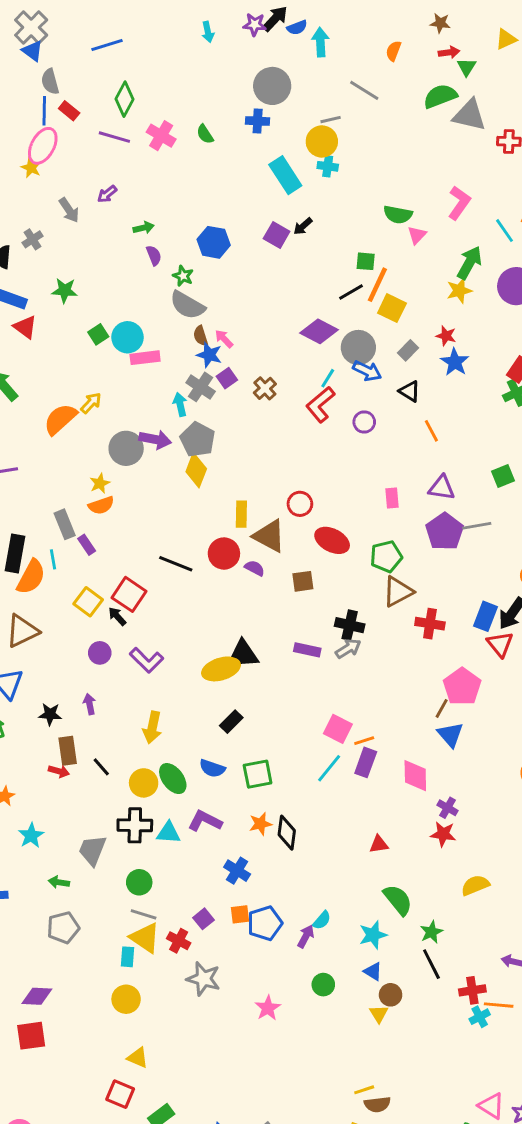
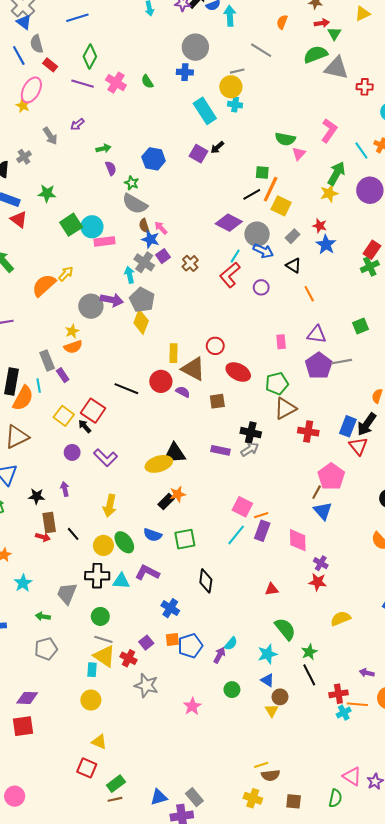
blue line: (44, 111) -> (19, 55), moved, turned -30
green square: (98, 334) -> (71, 225), size x1.5
orange star: (260, 824) -> (178, 494), moved

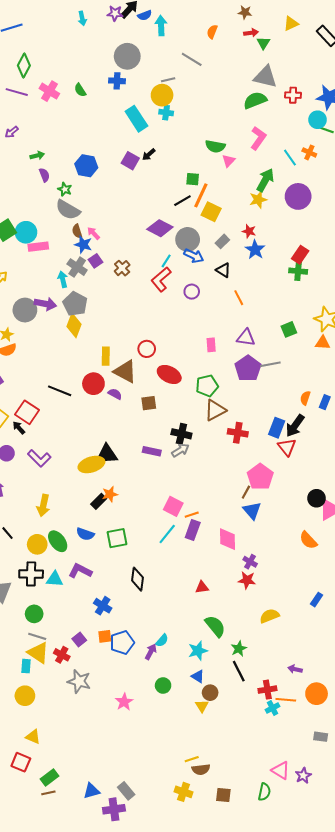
green semicircle: (316, 54) -> (255, 100), moved
green cross: (370, 266) -> (298, 271), turned 30

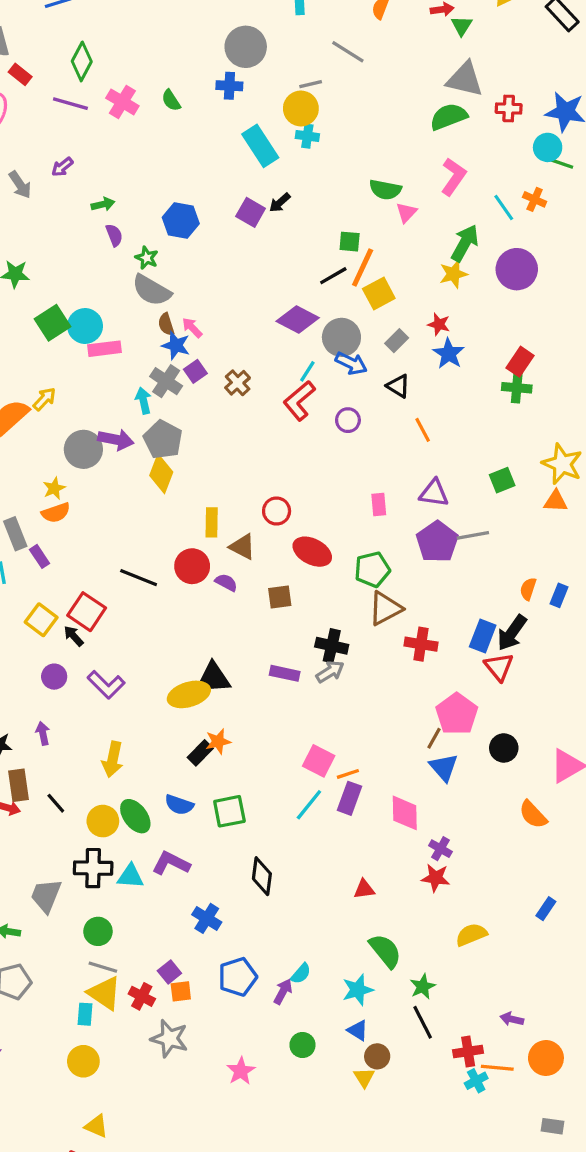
yellow square: (211, 212) -> (379, 294), turned 36
brown triangle: (125, 371) -> (242, 547), size x0.7
black circle: (317, 498) -> (504, 748), moved
orange square: (105, 636) -> (181, 991), moved

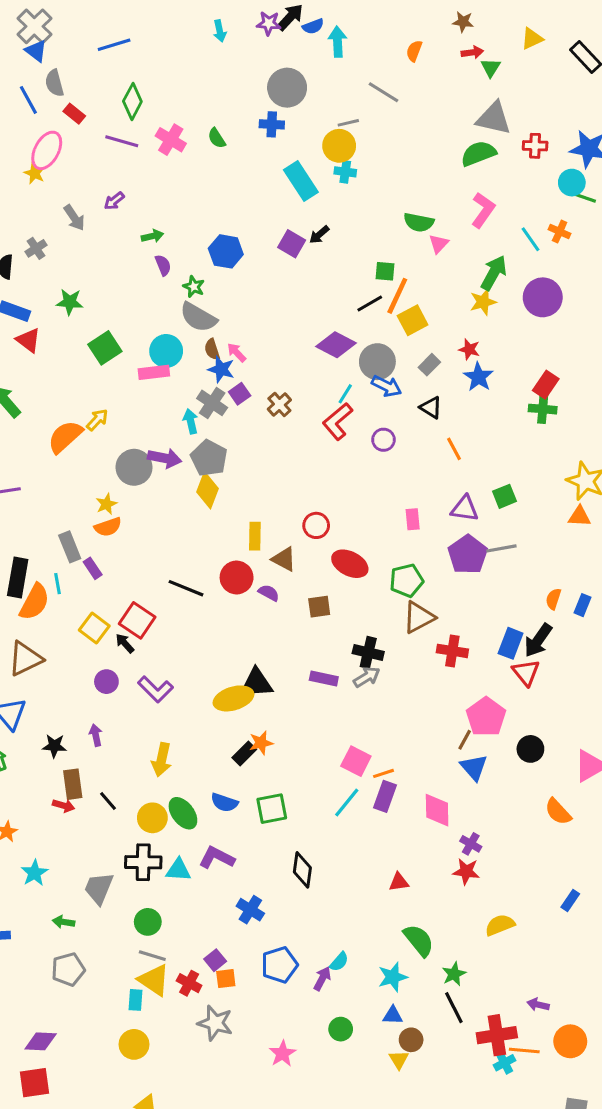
cyan circle: (85, 326) -> (166, 351), moved
green square: (502, 480) -> (504, 496), moved
blue triangle: (358, 1030) -> (393, 1015), turned -30
red cross: (468, 1052) -> (497, 1035), size x1.4

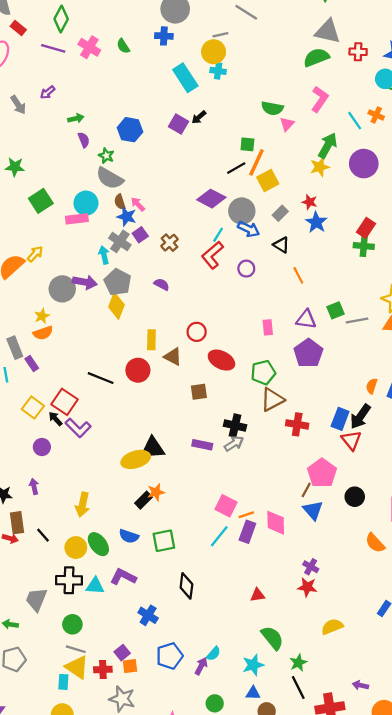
gray line: (501, 548) -> (357, 321), moved
purple semicircle: (269, 593) -> (162, 284), moved
purple L-shape: (155, 689) -> (78, 428), moved
pink diamond: (437, 810) -> (276, 523), moved
red cross: (189, 983) -> (103, 669), turned -30

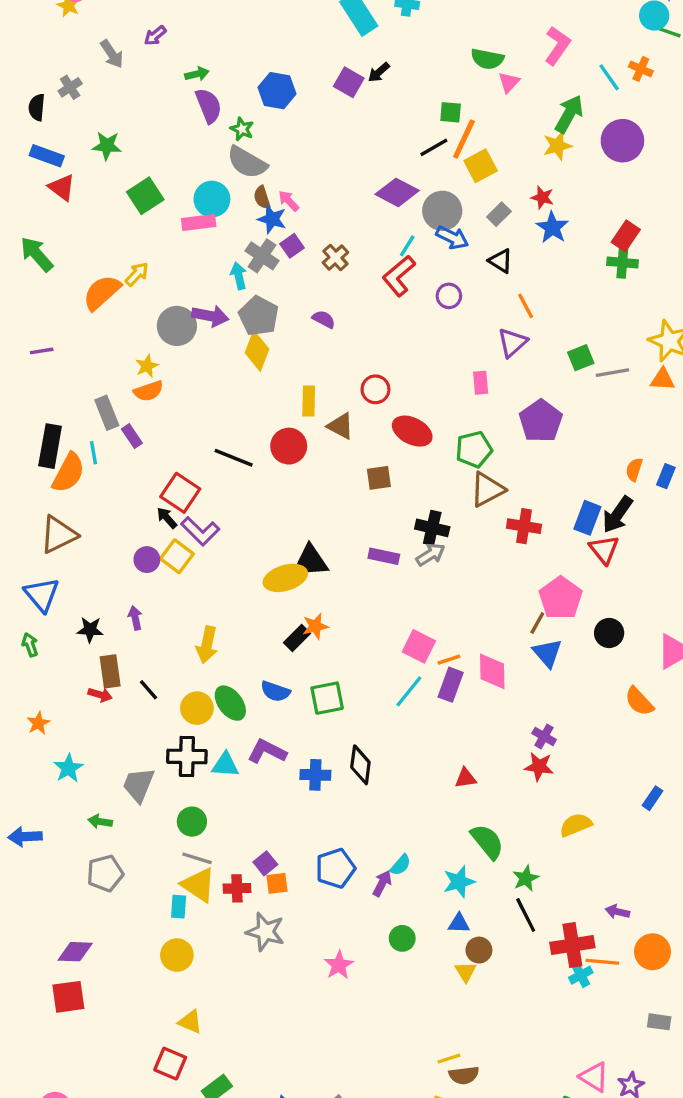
purple semicircle: (84, 140) -> (209, 106), size x1.5
purple triangle: (306, 319) -> (512, 343), moved, turned -50
yellow square: (33, 407) -> (177, 556), moved
blue cross: (148, 615) -> (315, 775), moved, turned -30

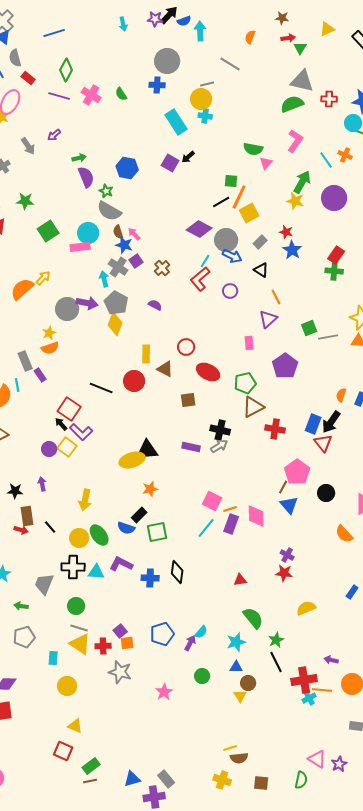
yellow star: (557, 146) -> (295, 201), turned 30
black rectangle: (297, 638) -> (139, 515), moved
cyan rectangle: (179, 907) -> (53, 658), moved

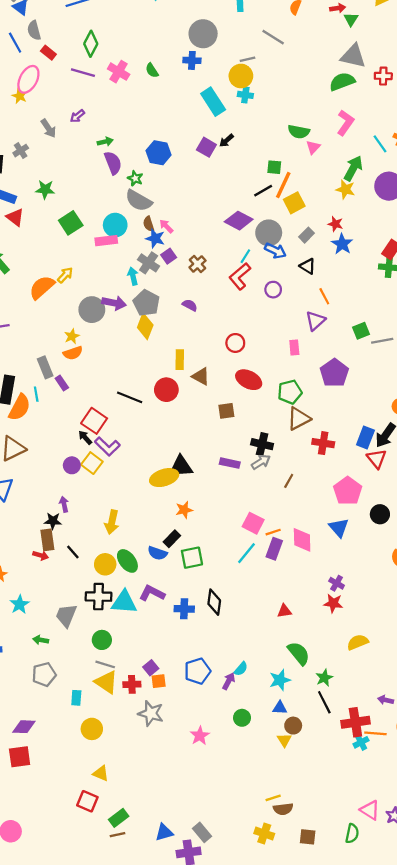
red circle: (186, 347) -> (235, 343), moved
brown line: (283, 487) -> (289, 481), moved
black star: (15, 491) -> (53, 521), moved
cyan triangle: (96, 572) -> (124, 602), size x1.4

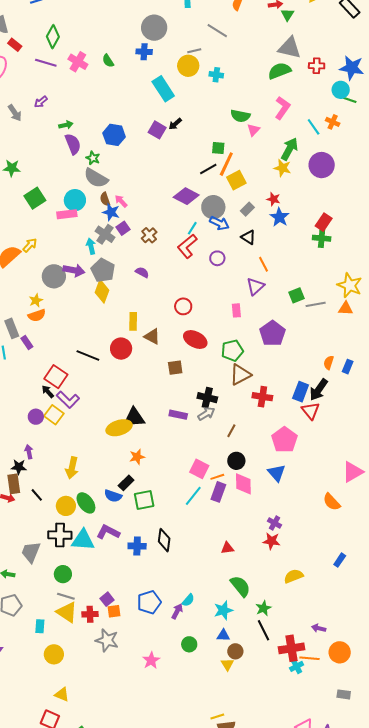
cyan cross: (245, 95) -> (216, 75), moved
black circle: (380, 514) -> (236, 461), moved

